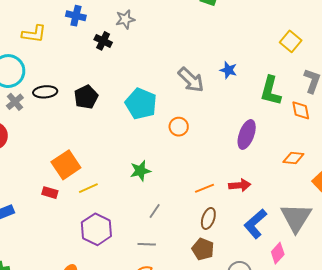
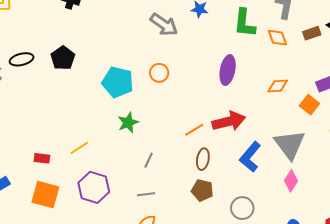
cyan pentagon: (141, 104) -> (118, 82), moved
orange square: (66, 165) -> (45, 195), moved, turned -32
red arrow: (240, 185) -> (229, 121), size x1.5
pink diamond: (278, 253) -> (291, 181), moved

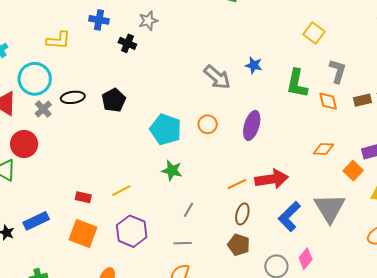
purple ellipse: (228, 70) -> (252, 125), moved
green star: (128, 123) -> (172, 170), turned 30
pink diamond: (291, 181) -> (306, 259), moved

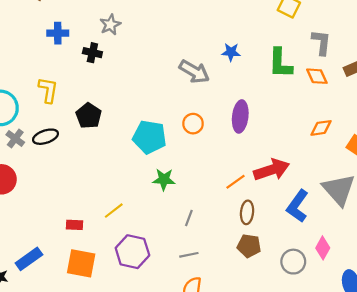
yellow L-shape: (58, 40) -> (48, 90), moved, turned -75
black ellipse: (73, 97) -> (46, 137), moved

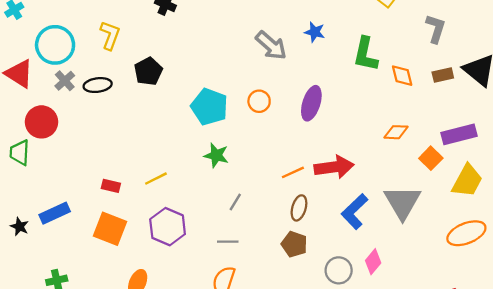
gray L-shape: (321, 42) -> (436, 29), moved

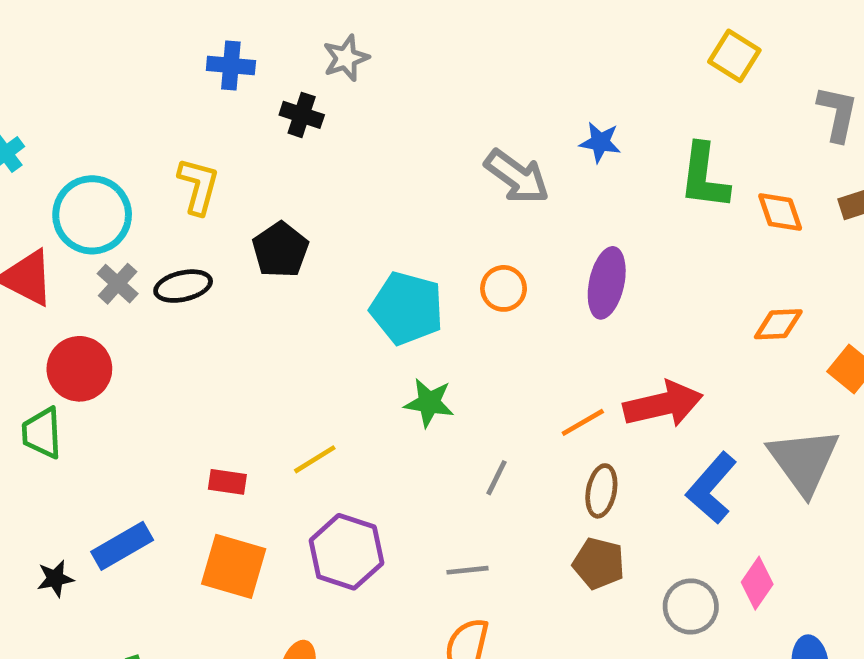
gray line: (235, 202) -> (497, 478), moved
black star: (20, 227) -> (55, 579), turned -30

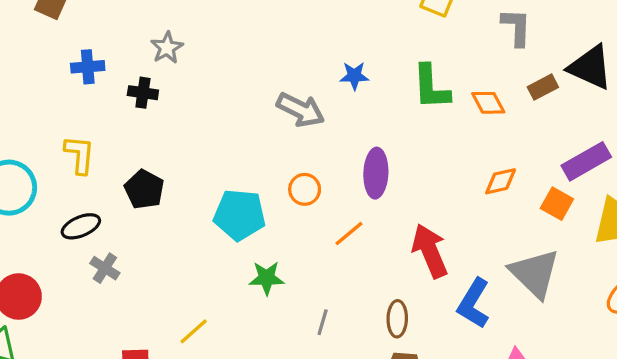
gray cross: (118, 284) -> (105, 268), moved
red arrow: (663, 404) -> (430, 251), turned -90
orange line: (583, 422) -> (349, 233), moved

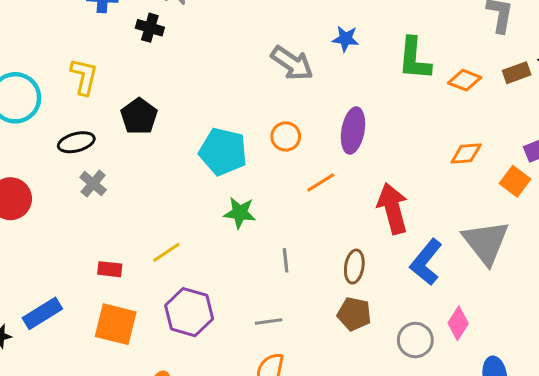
orange diamond: (488, 103) -> (465, 80), turned -48
gray line: (323, 322) -> (286, 260), turned -30

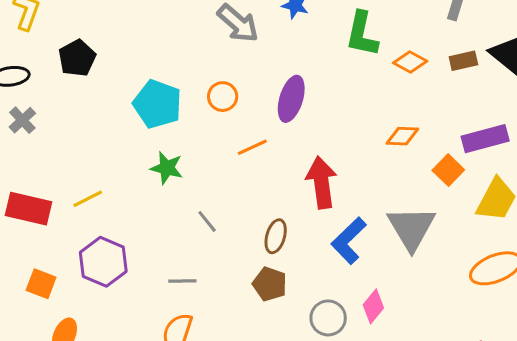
gray line: (286, 260) -> (207, 221), turned -40
red rectangle: (110, 269) -> (29, 209), size x1.8
orange square: (116, 324) -> (41, 284), moved, size x0.7

